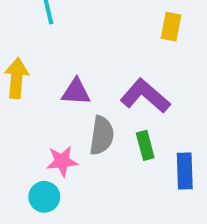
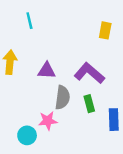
pink star: (62, 161) -> (48, 121), moved

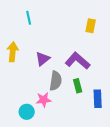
purple triangle: (47, 71) -> (43, 59), turned -42

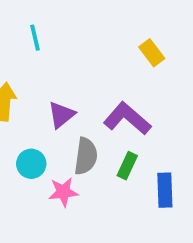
yellow rectangle: (91, 26) -> (152, 53), turned -48
green rectangle: (78, 86) -> (127, 166), turned 40
cyan circle: (27, 112) -> (31, 164), moved

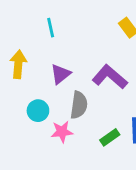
cyan line: (35, 38) -> (51, 28), moved
green rectangle: (127, 166) -> (110, 137), moved, turned 30

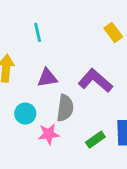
purple triangle: (61, 74) -> (47, 78), turned 30

